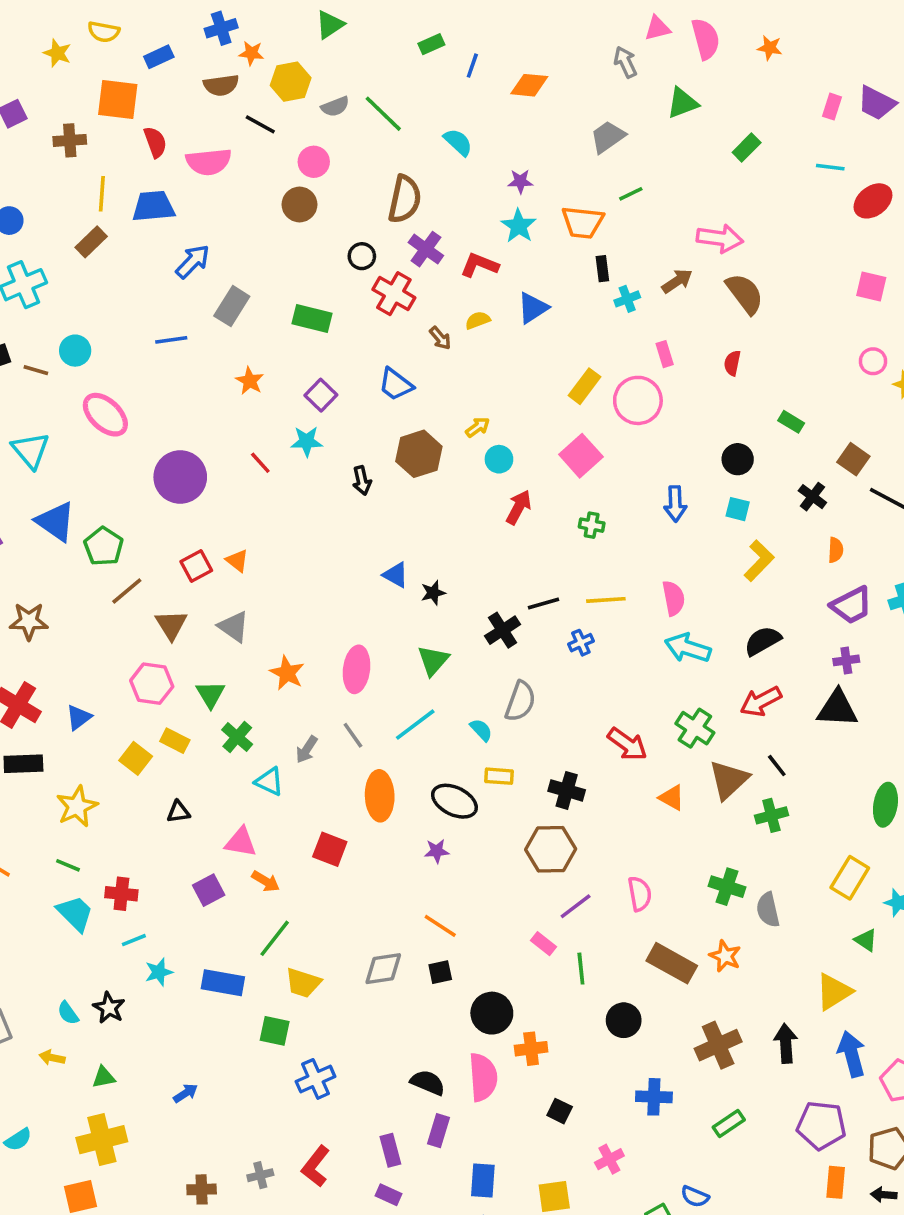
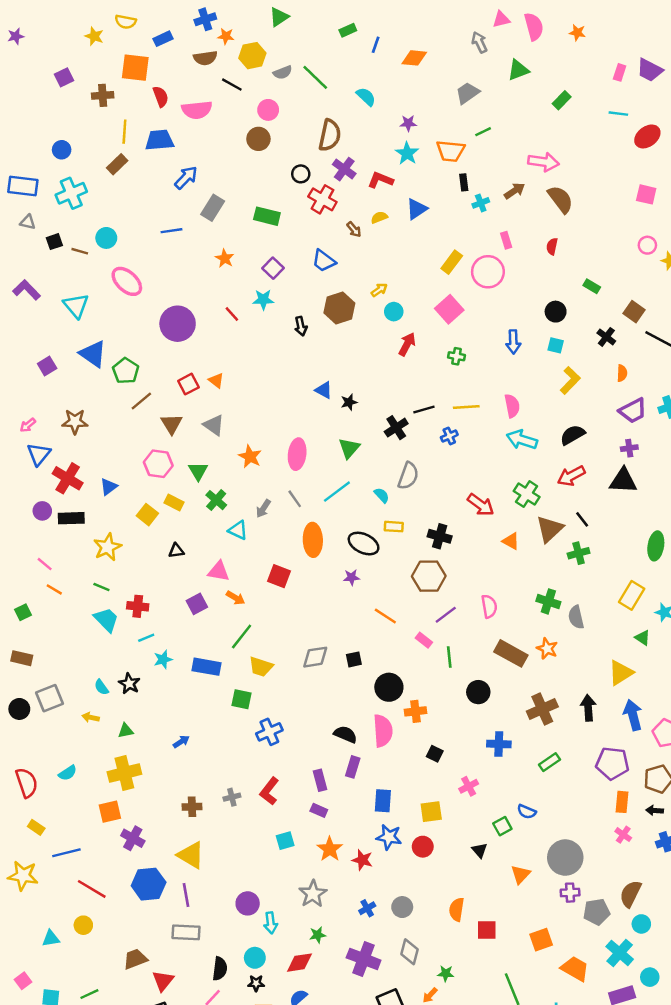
orange line: (440, 926) -> (385, 616), moved

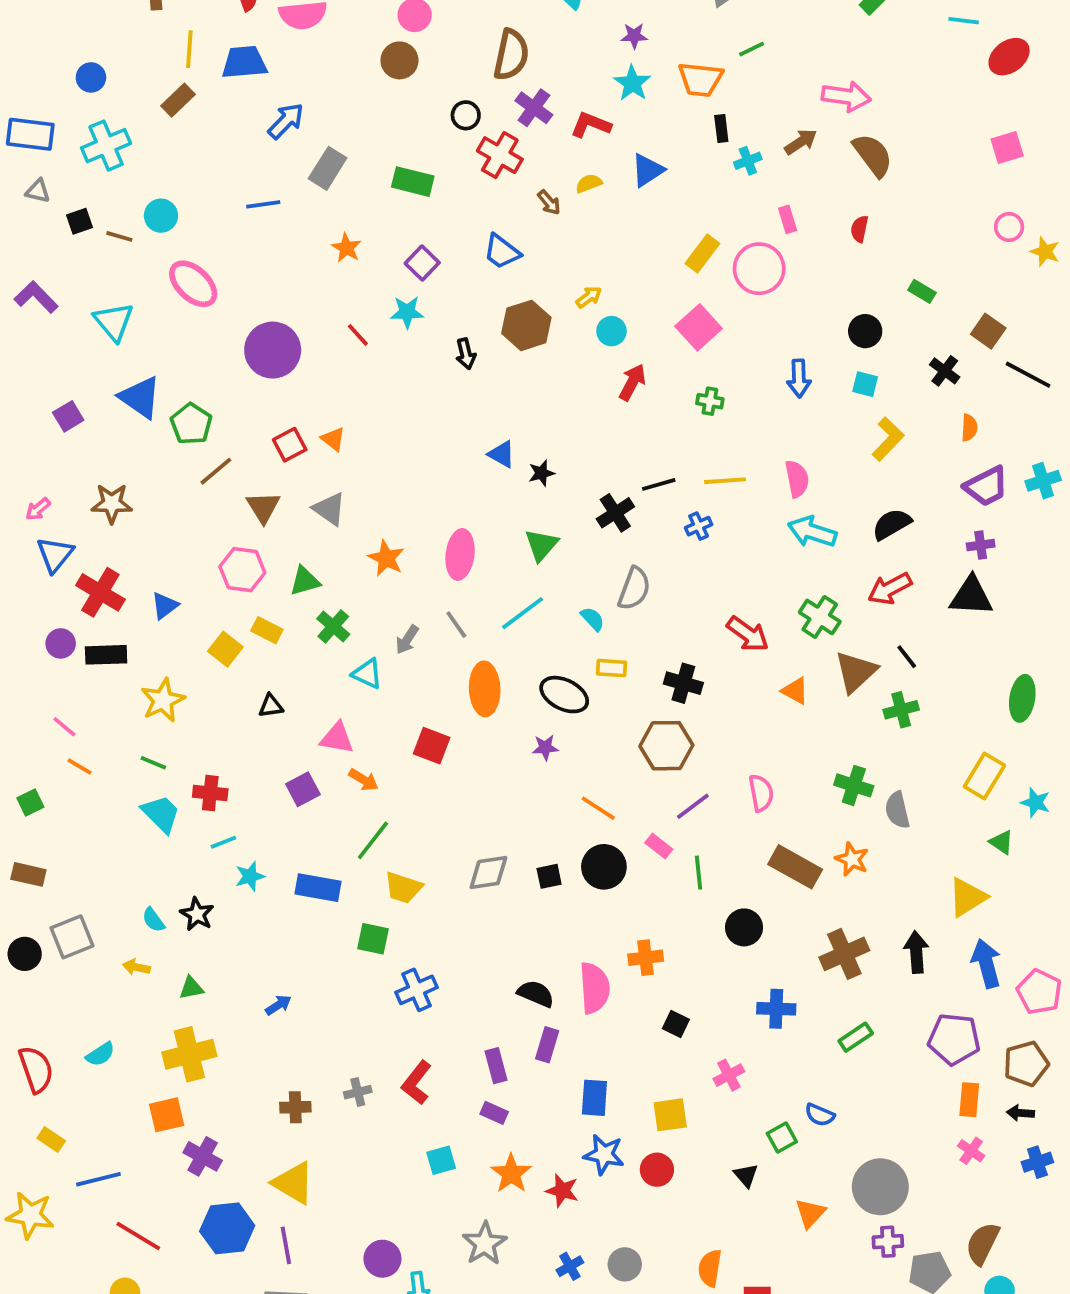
pink square: (646, 194) -> (1007, 147), turned -30
green triangle: (198, 471) -> (305, 581), turned 45
black circle: (389, 687) -> (604, 867), moved

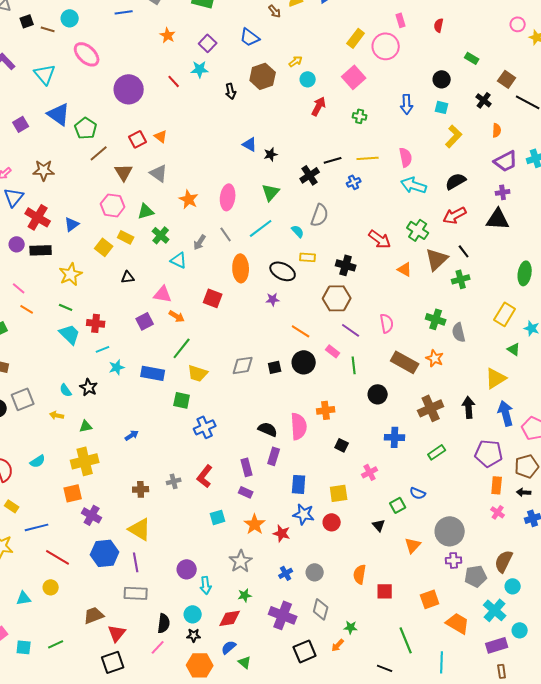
purple line: (693, 806) -> (351, 330), turned 72

